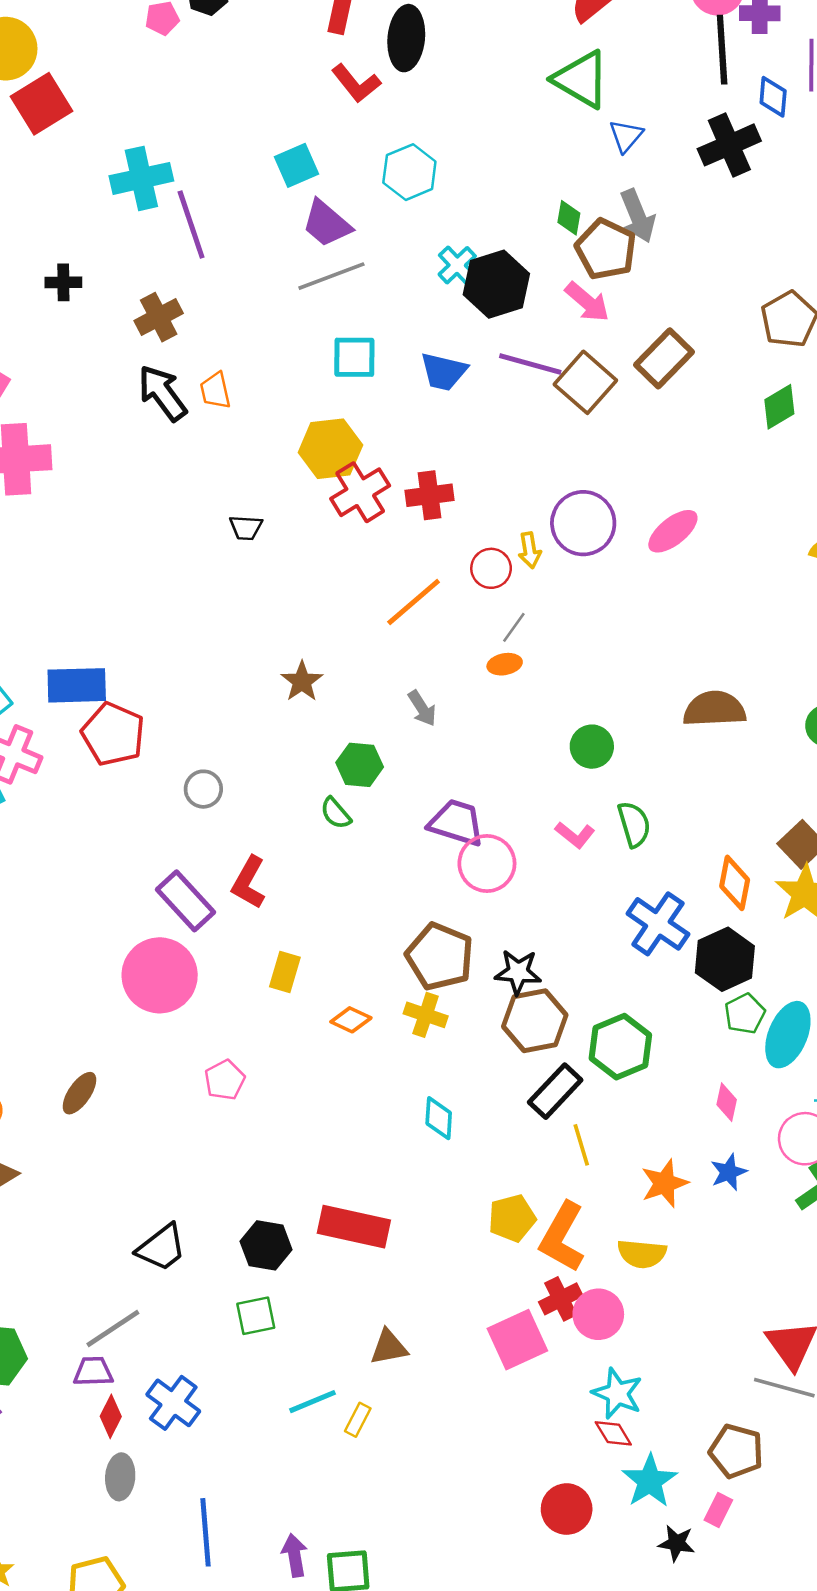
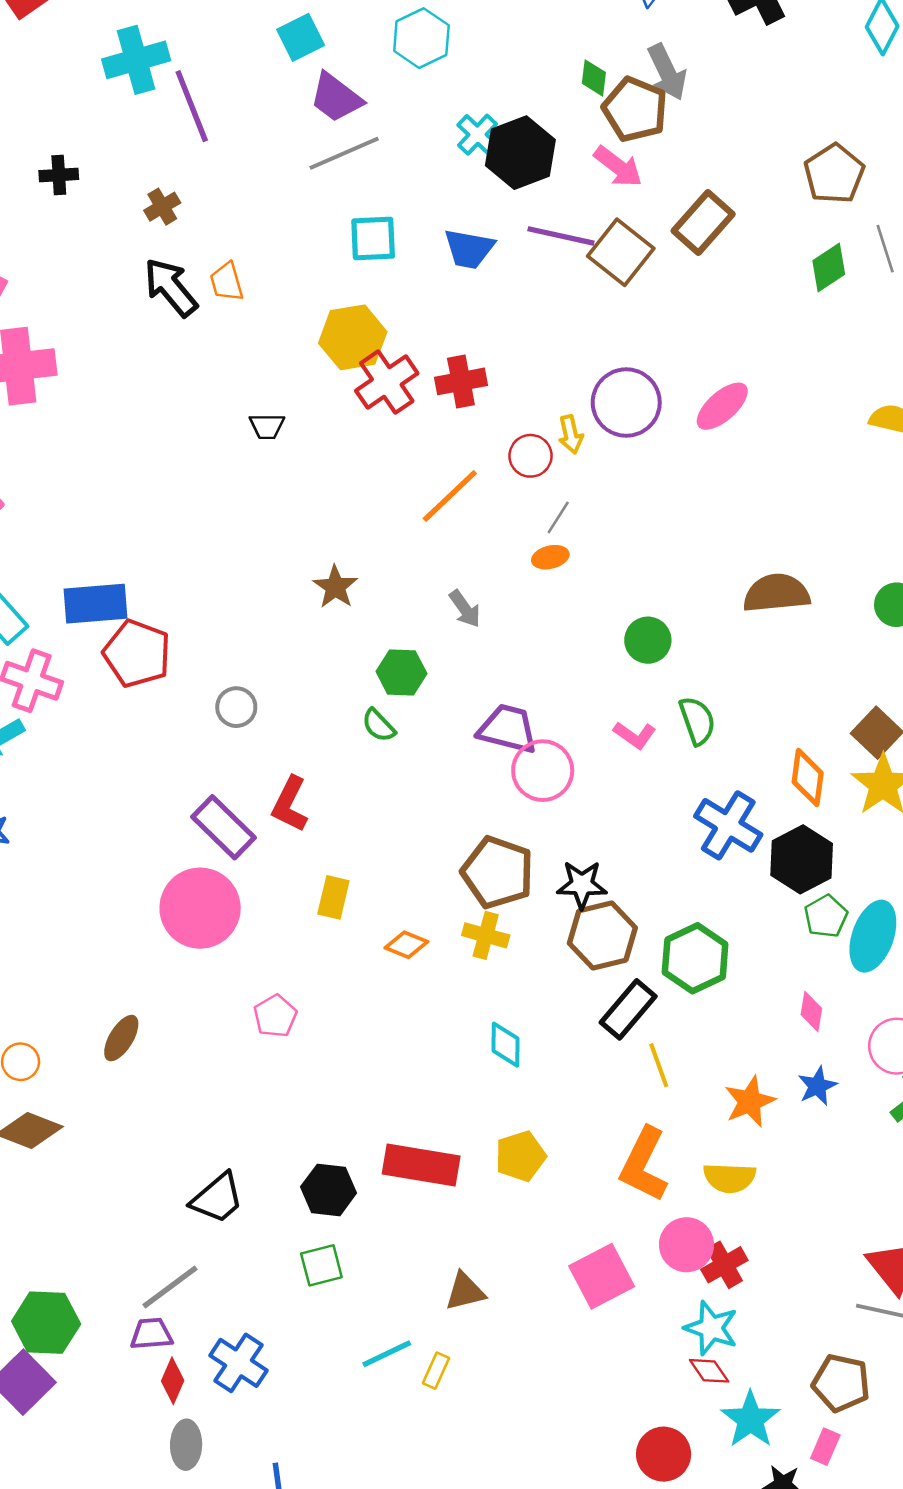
brown cross: (159, 317) -> (162, 207), size x0.7
yellow pentagon: (512, 1218) -> (520, 1156), moved
red cross: (561, 1299) -> (724, 1265), moved

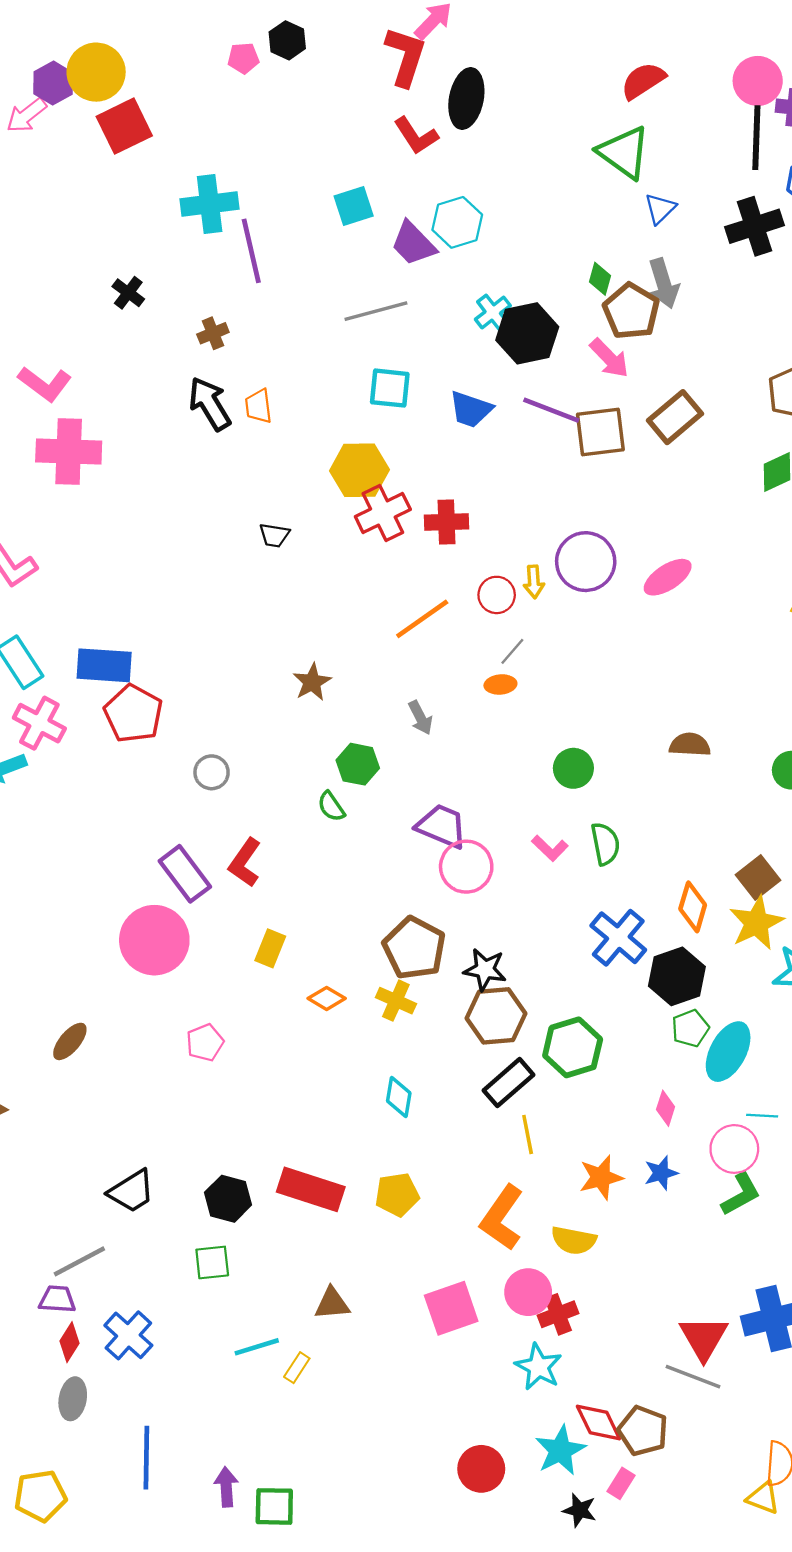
purple trapezoid: (336, 98) -> (413, 244), moved
black cross: (59, 175) -> (128, 293), turned 32
brown square: (621, 252) -> (600, 432), turned 36
brown semicircle: (776, 593) -> (690, 745), size x0.7
red diamond: (709, 1371) -> (598, 1423), moved, size x1.4

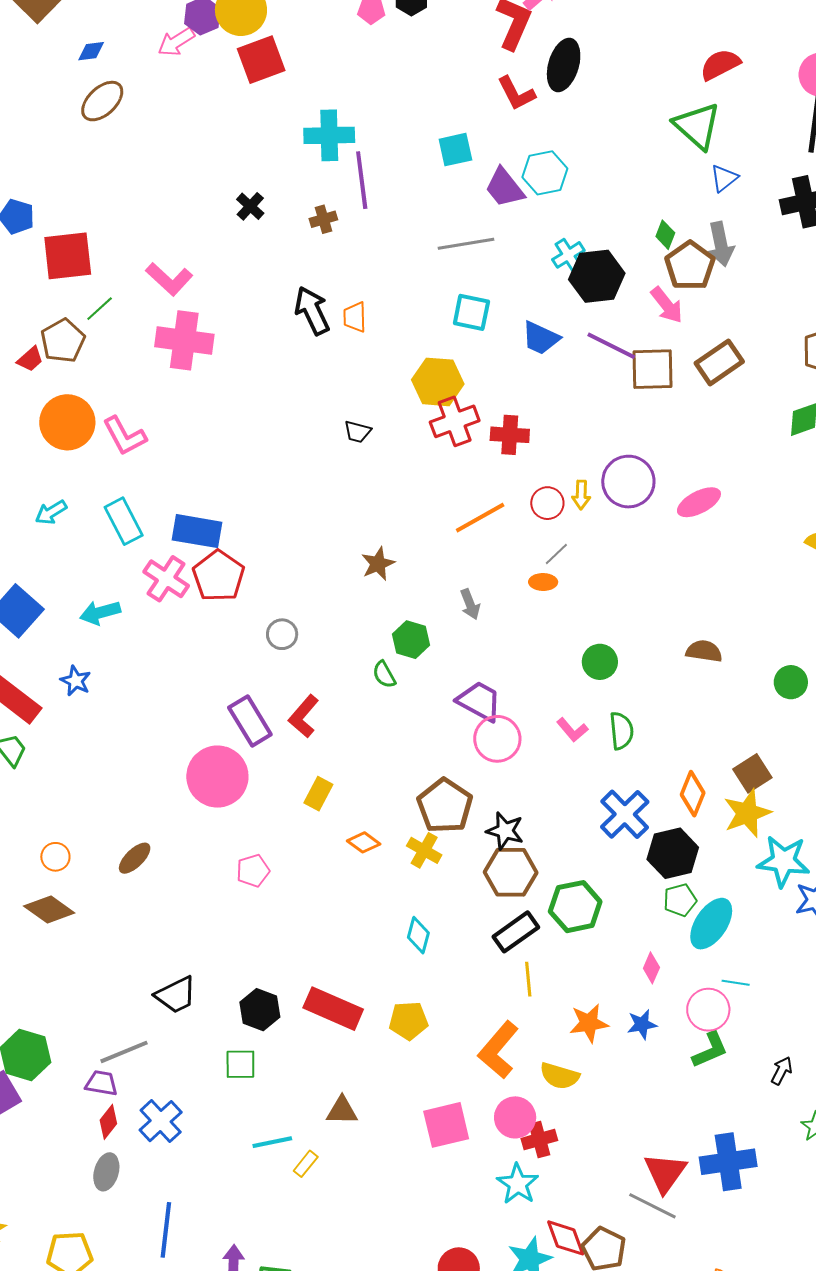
brown cross: (213, 333) -> (323, 219), moved
pink cross: (39, 723) -> (166, 579), moved

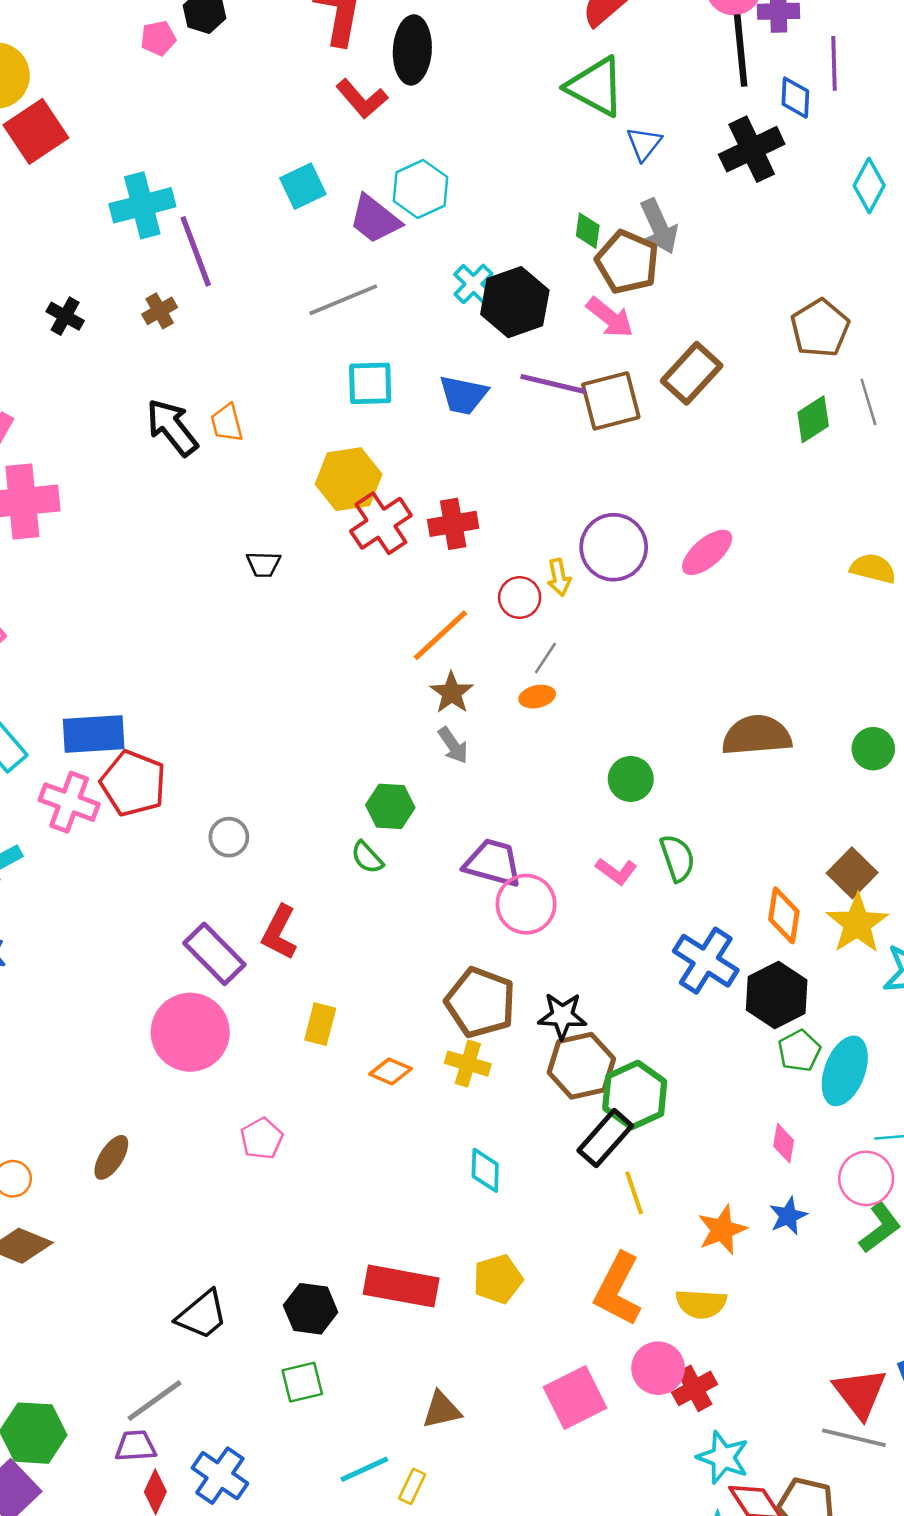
brown star: (378, 564) -> (452, 693), moved
brown semicircle: (704, 651) -> (757, 735), size x1.5
green hexagon: (575, 907) -> (635, 1095), moved
cyan star: (518, 1184) -> (723, 1457), moved

